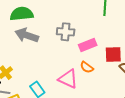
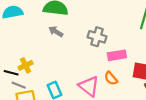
gray arrow: (27, 35) -> (56, 31), size x0.6

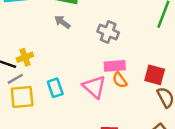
pink rectangle: (117, 55) -> (115, 66), moved
gray line: (19, 85) -> (15, 79), turned -56

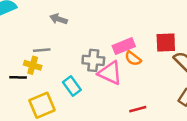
gray cross: (108, 32) -> (93, 60), moved
yellow cross: (25, 57) -> (33, 65), turned -35
gray line: (15, 79) -> (42, 50), moved, turned 42

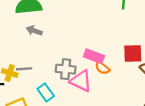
pink rectangle: (124, 46) -> (94, 56), turned 42
gray line: (42, 50) -> (24, 69), moved

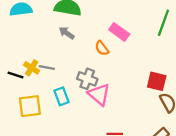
pink rectangle: (94, 56) -> (119, 32), moved
orange semicircle: (102, 68) -> (102, 48), moved

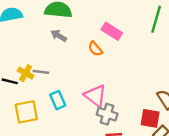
gray cross: (87, 79) -> (107, 114), moved
red square: (157, 81) -> (150, 118), moved

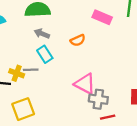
pink rectangle: (112, 31) -> (102, 17), moved
orange semicircle: (95, 49) -> (78, 40), turned -64
cyan rectangle: (58, 100) -> (45, 54), moved

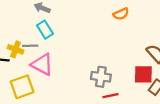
orange semicircle: (78, 40) -> (121, 14), moved
pink triangle: (85, 84) -> (42, 64), moved

